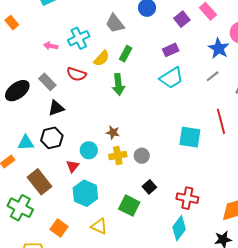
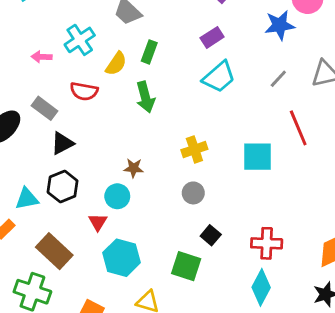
blue star: (219, 48) -> (280, 25), turned -30
gray line: (212, 76) -> (278, 79), moved
brown star: (113, 132) -> (134, 168), moved
yellow cross: (118, 156) -> (194, 150), moved

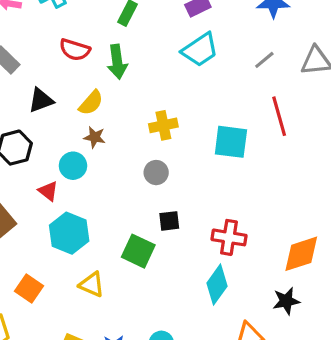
yellow semicircle: (116, 64) -> (91, 103), moved
red semicircle: (84, 91) -> (75, 50), moved
black triangle: (62, 143) -> (41, 100), moved
red triangle: (98, 222) -> (48, 191), turned -30
black square: (211, 235) -> (169, 221), turned 36

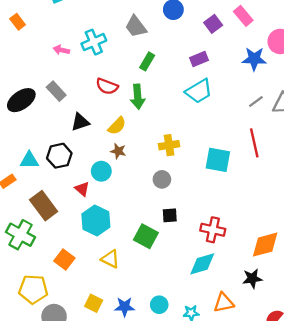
gray line: (264, 60) -> (256, 101), moved
cyan diamond: (217, 285) -> (202, 264), turned 36

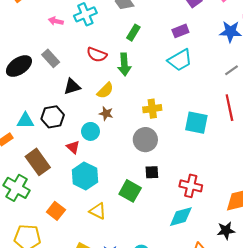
gray circle: (162, 179) -> (145, 140), size x1.5

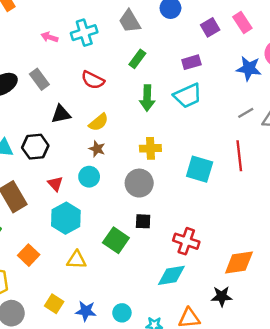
green arrow: (124, 64) -> (147, 98), moved
cyan circle: (91, 131) -> (89, 177), moved
yellow triangle: (98, 211) -> (77, 260), turned -30

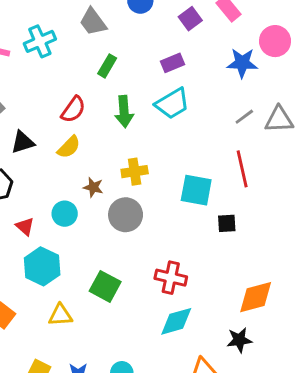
red semicircle: (93, 80) -> (73, 110), moved, turned -75
brown star: (97, 149) -> (93, 187), moved
black square: (143, 221) -> (227, 223), moved
red cross: (186, 241) -> (171, 278), moved

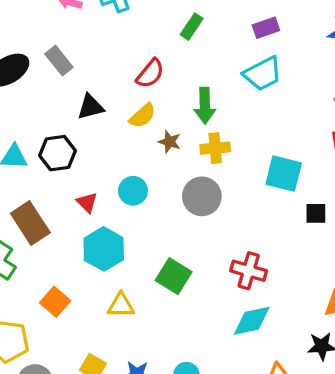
green arrow: (124, 112) -> (205, 106), moved
brown star: (93, 187) -> (170, 142), moved

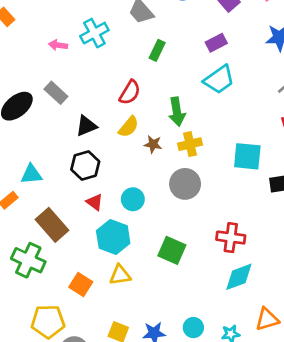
black hexagon: (58, 153) -> (85, 165), moved
cyan circle: (133, 191) -> (133, 199), moved
yellow triangle: (121, 305) -> (120, 275), moved

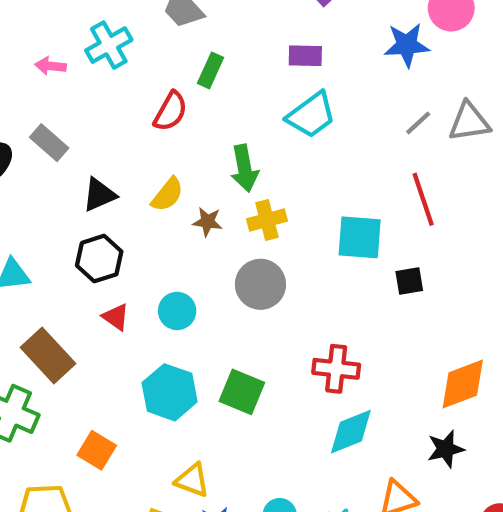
purple rectangle: (216, 43) -> (305, 56), turned 30
red semicircle: (130, 92) -> (171, 111), moved
cyan hexagon: (113, 237) -> (170, 392), moved
yellow triangle: (120, 275) -> (192, 480), moved, turned 30

